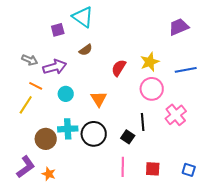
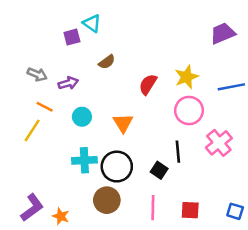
cyan triangle: (83, 17) -> (92, 23), moved, size x0.7
purple arrow: (55, 67) -> (68, 83), size x0.7
brown circle: (46, 139) -> (107, 200), moved

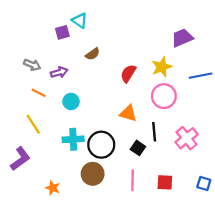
purple trapezoid: (223, 33) -> (182, 38), moved
orange triangle: (123, 123) -> (128, 113), moved, turned -42
yellow line: (32, 130) -> (33, 124), moved, turned -66
pink cross: (219, 143) -> (187, 138), moved
purple L-shape: (32, 208) -> (20, 159), moved

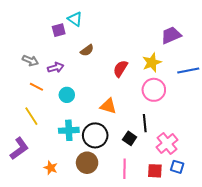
orange triangle: (128, 113) -> (108, 106), moved
pink cross: (187, 138) -> (167, 143), moved
blue square: (204, 184) -> (177, 167), moved
orange star: (53, 188) -> (51, 168), moved

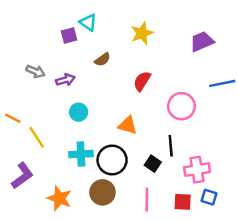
yellow star: (152, 63) -> (142, 33), moved
orange line: (36, 87) -> (13, 118), moved
pink cross: (167, 143) -> (197, 170), turned 30
orange star: (51, 168) -> (59, 198), size x1.5

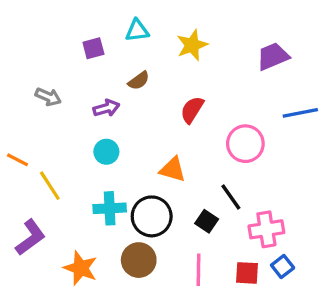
cyan triangle: (88, 22) -> (137, 31), moved, turned -42
purple arrow: (65, 80) -> (106, 108), moved
black line: (171, 146) -> (231, 197), turned -30
blue square: (209, 197) -> (283, 266), turned 35

